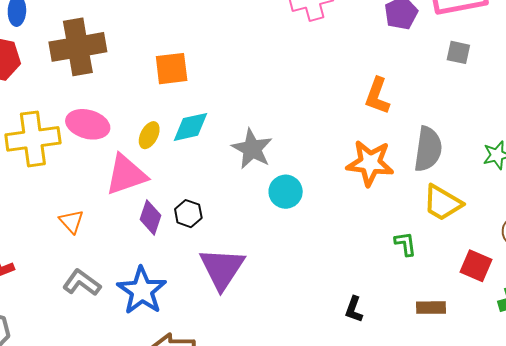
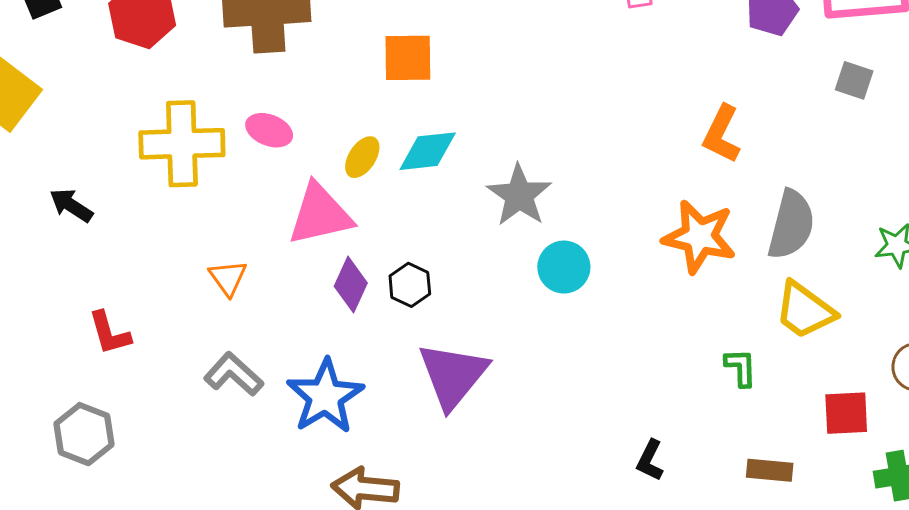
pink ellipse: (88, 124) -> (269, 130), size x0.7
red square: (476, 266) -> (846, 413), turned -32

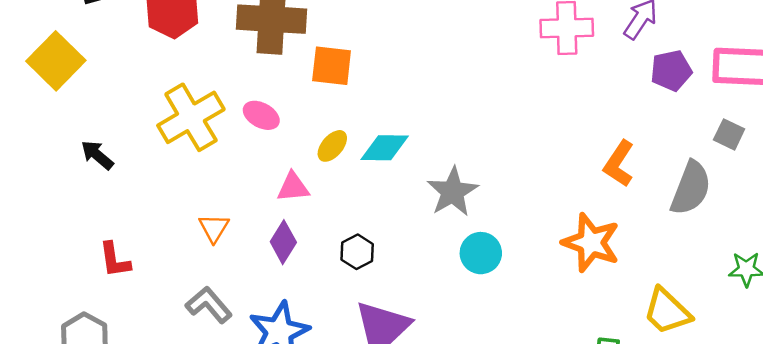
orange square: (408, 58) -> (332, 66), moved
yellow cross: (182, 144) -> (191, 117), turned -36
pink triangle: (320, 214) -> (293, 187), size x0.6
gray semicircle: (791, 225) -> (691, 188), moved
purple diamond: (351, 285) -> (283, 242), moved

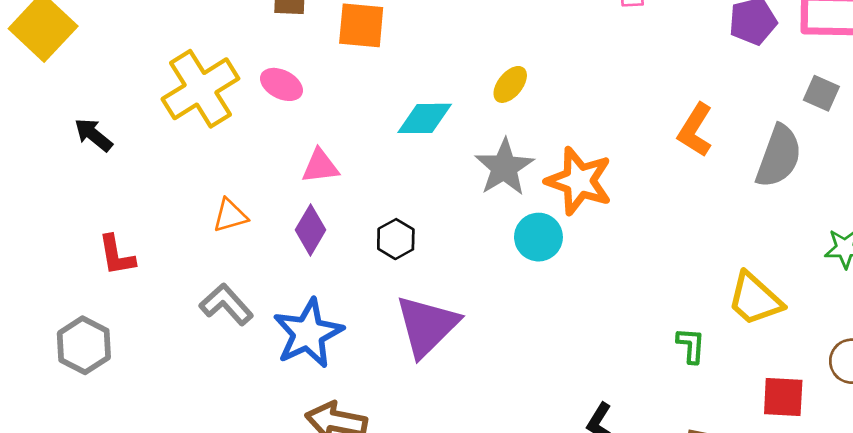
yellow ellipse: (332, 146) -> (510, 84), moved
orange triangle: (214, 228) -> (230, 216), turned 44
orange star: (591, 243) -> (579, 181), moved

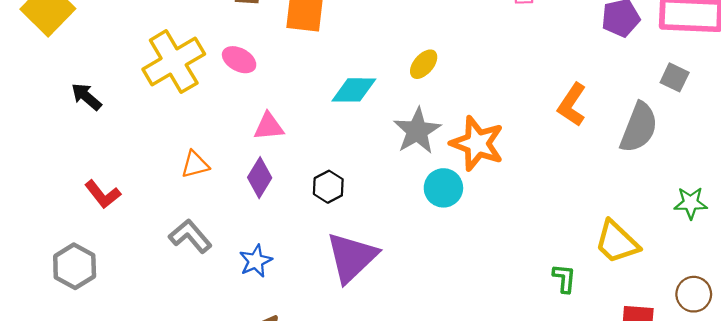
red L-shape: (117, 255) -> (103, 194), turned -30
blue star: (308, 333) -> (256, 261), size x0.6

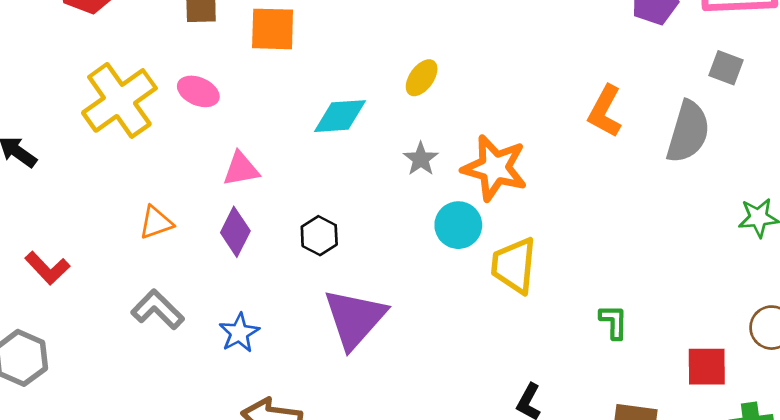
gray star: (417, 131) -> (421, 159), size x0.6
yellow trapezoid: (617, 242) -> (514, 265), moved, turned 57

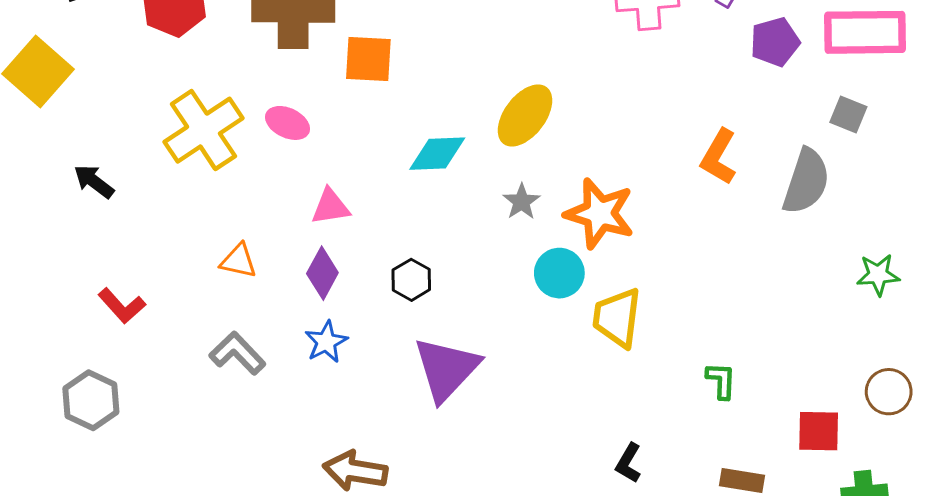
yellow ellipse: (422, 78) -> (525, 115), size x1.6
orange triangle: (156, 223) -> (238, 261), turned 30
blue star: (239, 333) -> (326, 342), moved

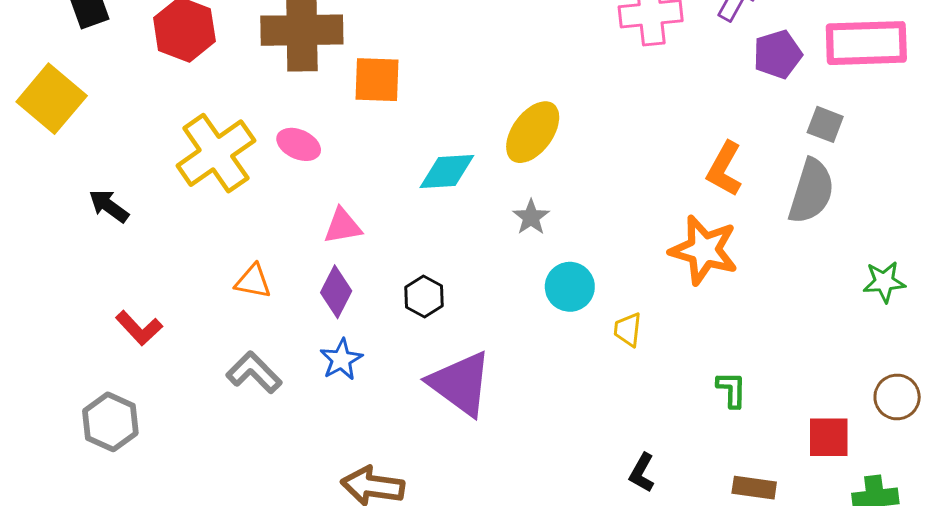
gray square: (848, 114) -> (825, 124), moved
orange star: (600, 213) -> (704, 250), moved
yellow trapezoid: (617, 318) -> (628, 330), size x0.6
purple triangle: (446, 369) -> (460, 384), turned -36

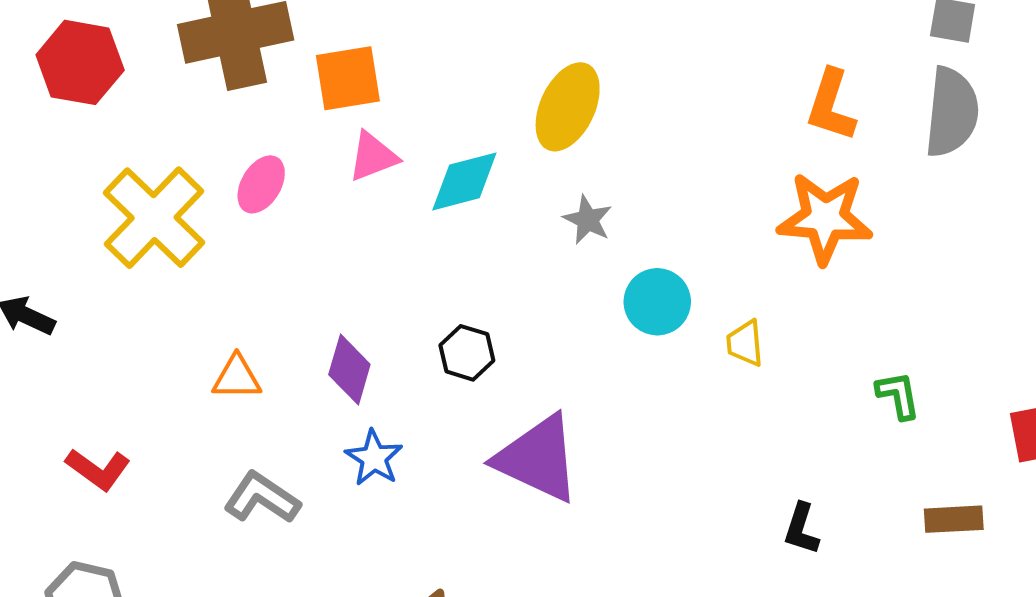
pink ellipse: (299, 144) -> (261, 184), turned -72
pink triangle: (343, 226) -> (373, 157), moved

